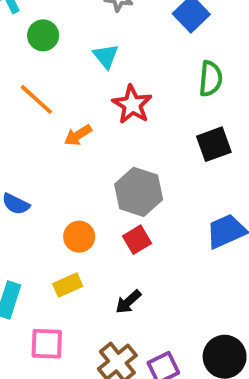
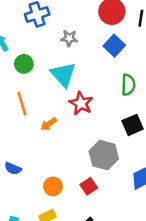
cyan triangle: (106, 56) -> (63, 74), size x1.6
orange line: (36, 99) -> (22, 103), turned 35
gray hexagon: (139, 192) -> (104, 155), moved

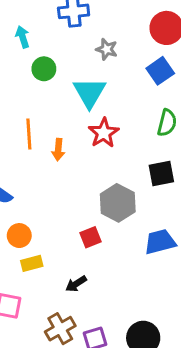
orange line: (22, 103) -> (29, 134), moved
orange arrow: (49, 124) -> (58, 150), turned -63
orange circle: (53, 186) -> (19, 236), moved

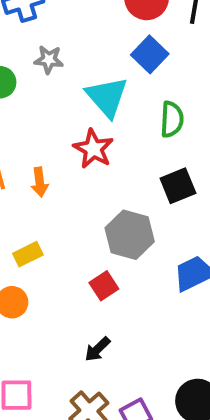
gray star: (107, 49) -> (49, 60), moved
cyan triangle: (89, 92) -> (107, 97), moved
yellow rectangle: (32, 263) -> (28, 254), moved

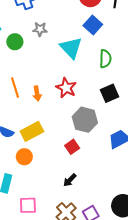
red star: (93, 149) -> (66, 88), moved
yellow rectangle: (28, 254) -> (32, 131), size x1.5

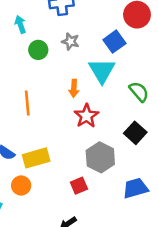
blue square: (93, 25) -> (114, 42), moved
green semicircle: (105, 59) -> (139, 92), turned -54
orange arrow: (37, 93) -> (74, 88), moved
black square: (109, 93) -> (135, 133), turned -36

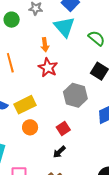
red star: (86, 116) -> (48, 68), moved
orange circle: (21, 186) -> (30, 127), moved
red square: (79, 186) -> (63, 128), moved

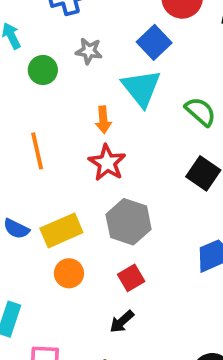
gray hexagon: (75, 95) -> (129, 222), moved

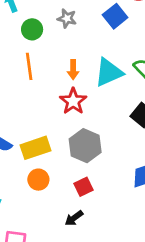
cyan triangle: (141, 88) -> (109, 72), moved, turned 40
orange line: (37, 151) -> (29, 66), moved

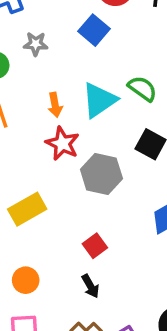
gray hexagon: (85, 146) -> (101, 174), moved
orange circle: (38, 180) -> (26, 280), moved
black arrow: (74, 218) -> (90, 286), turned -72

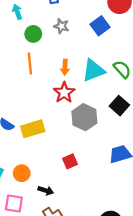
black arrow: (90, 286) -> (46, 190), moved, turned -56

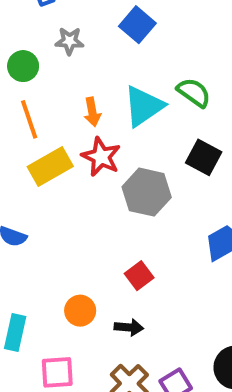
yellow rectangle: (33, 129) -> (50, 166), moved
orange circle: (22, 173) -> (80, 311), moved
black arrow: (46, 190) -> (129, 327), moved

